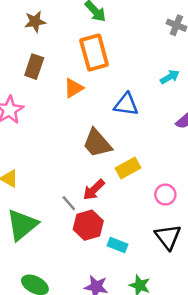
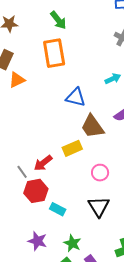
orange triangle: (74, 88) -> (17, 80), moved
brown trapezoid: (97, 143) -> (92, 126), moved

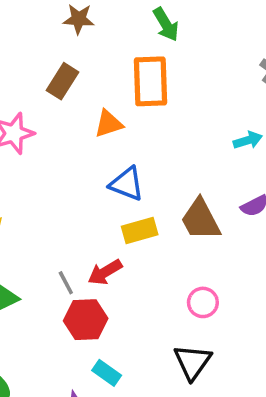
orange triangle: (17, 80) -> (108, 124), moved
blue triangle: (76, 97) -> (127, 184), moved
yellow rectangle: (72, 148) -> (140, 231), moved
cyan rectangle: (58, 209) -> (107, 373), moved

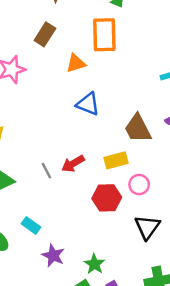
yellow rectangle: (140, 231) -> (116, 160), moved
red hexagon: (86, 320) -> (107, 198), moved
black triangle: (193, 362) -> (147, 227), moved
cyan rectangle: (107, 373) -> (31, 225), moved

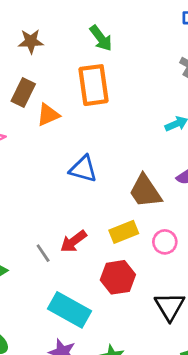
orange triangle: (76, 63) -> (48, 115), moved
pink circle: (139, 184) -> (165, 242), moved
cyan rectangle: (31, 225) -> (70, 310), moved, size x1.8

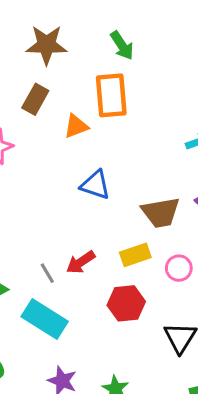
brown star: (31, 41) -> (46, 45), size x1.5
orange triangle: (48, 115) -> (76, 126), moved
brown trapezoid: (145, 191) -> (161, 212), turned -69
cyan rectangle: (70, 310) -> (45, 319), moved

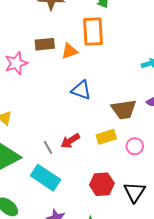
brown rectangle: (35, 99) -> (45, 44), moved, turned 54
red hexagon: (126, 303) -> (102, 184), moved

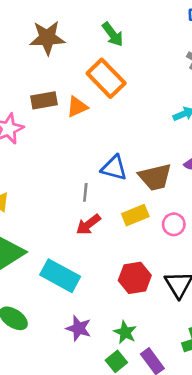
orange rectangle: (93, 31) -> (106, 78), turned -36
blue triangle: (81, 90) -> (114, 168), moved
gray line: (48, 147) -> (85, 192), moved, turned 40

